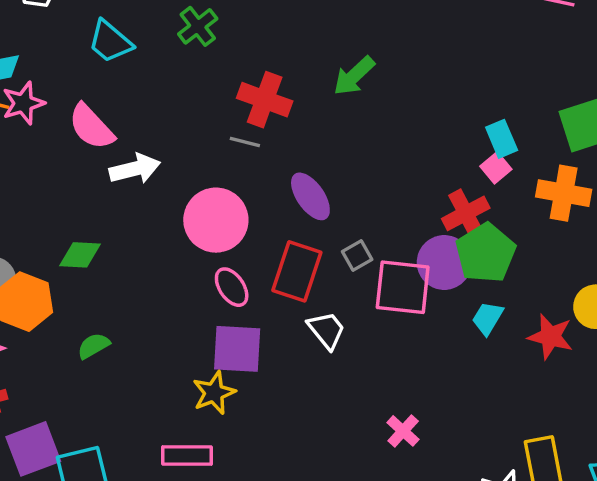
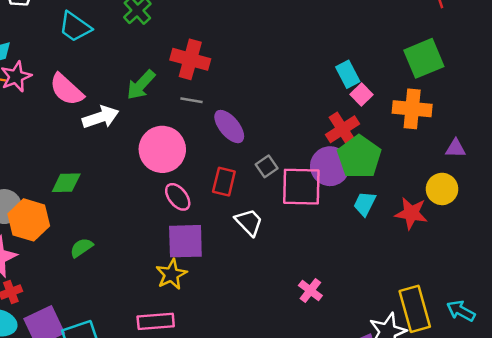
green arrow: (354, 76) -> (141, 85), moved
cyan rectangle: (502, 139) -> (348, 74), moved
gray line: (245, 142) -> (192, 100), moved
red rectangle: (297, 271) -> (224, 182), size x0.7

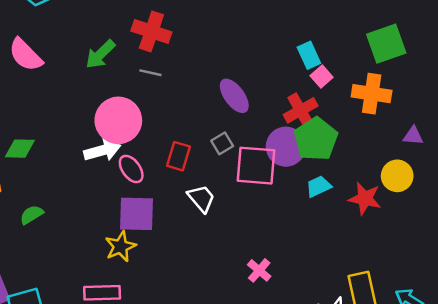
white arrow: (101, 117) -> (102, 150), moved
purple ellipse: (229, 127) -> (234, 96), moved
cyan trapezoid: (365, 204) -> (319, 186), turned 35

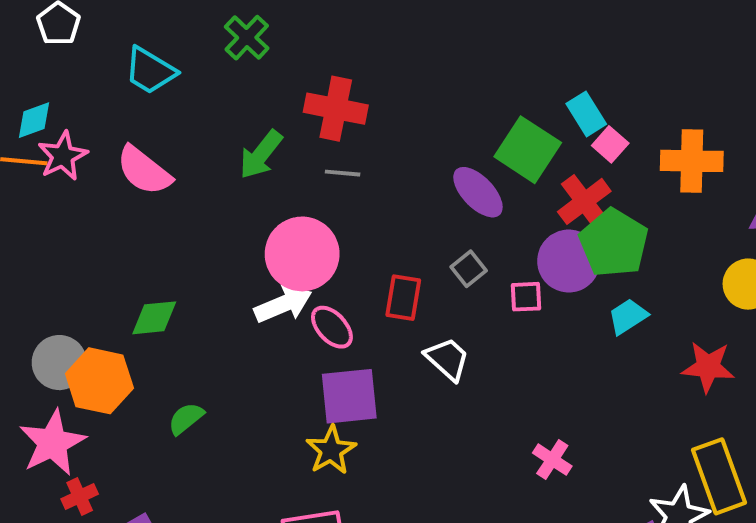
green square: (386, 44) -> (528, 150), moved, turned -30
pink square: (256, 166) -> (526, 297), size x0.5
red star: (365, 199) -> (708, 367), moved

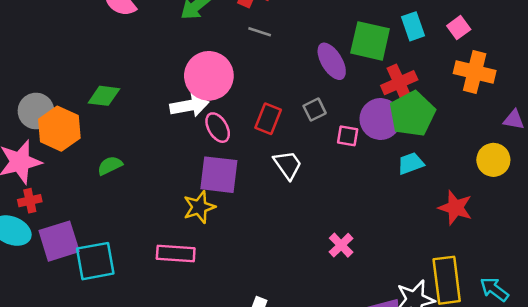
pink square: (610, 144) -> (459, 28), moved
green square: (528, 150) -> (370, 41), turned -33
gray line: (343, 173) -> (260, 32), moved

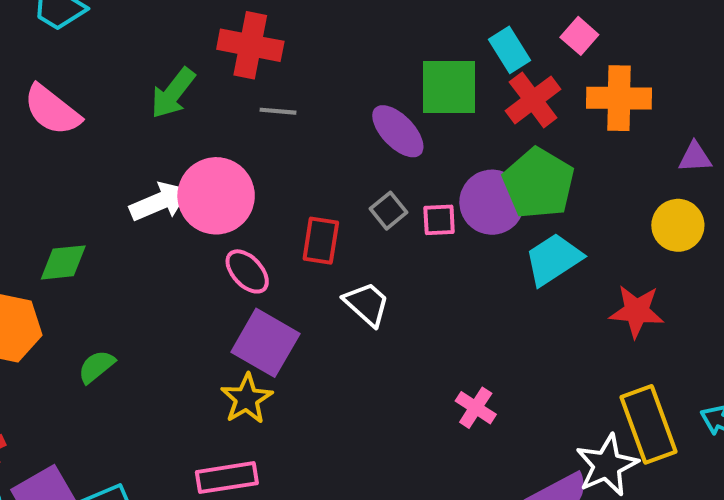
red cross: (399, 83) -> (533, 100), moved
white arrow: (189, 106) -> (159, 202), moved
pink square: (348, 136) -> (439, 220), moved
cyan trapezoid: (411, 163) -> (553, 259), size x1.4
purple square: (219, 175) -> (265, 343), turned 36

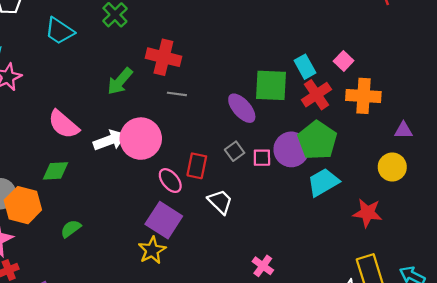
pink semicircle: (52, 110) -> (64, 124), moved
pink ellipse: (247, 271) -> (170, 181), moved
pink cross: (476, 408) -> (263, 266), moved

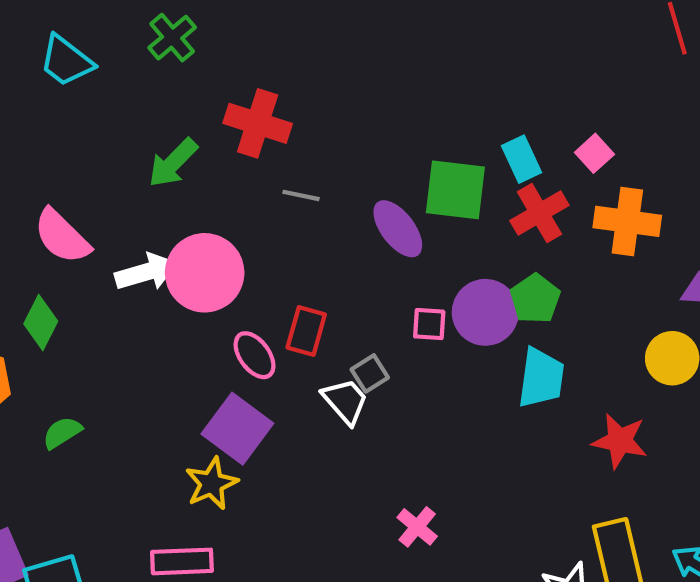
gray line: (177, 94) -> (301, 195), moved
green pentagon: (317, 140) -> (535, 299), size x0.7
gray square: (235, 151) -> (370, 373), moved
green diamond: (55, 171) -> (41, 322), turned -64
cyan trapezoid: (323, 182) -> (541, 378), turned 124

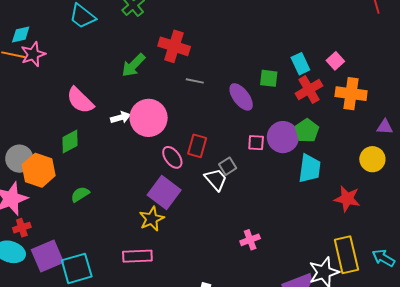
green square: (455, 190) -> (269, 78), size x0.6
white arrow: (146, 272) -> (120, 117), size x0.7
green diamond: (41, 322) -> (70, 142), turned 35
pink cross: (417, 527) -> (250, 240), turned 30

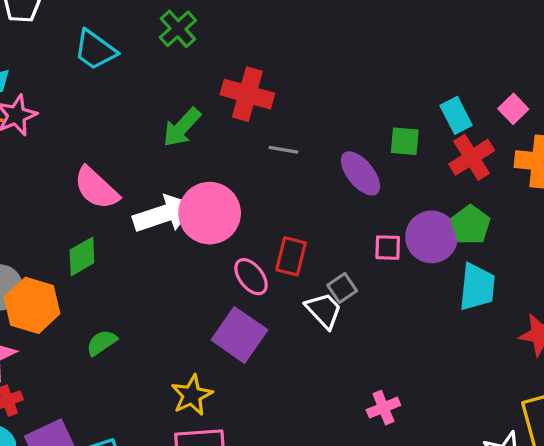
white arrow: (120, 117) -> (164, 214), size x1.8
yellow star: (152, 219) -> (192, 395), moved

